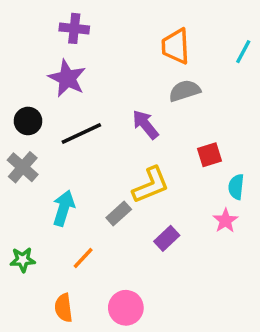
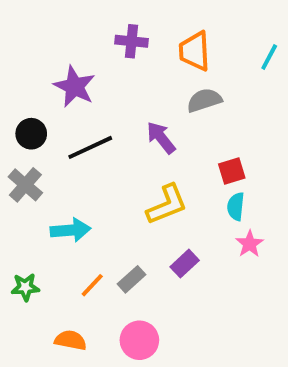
purple cross: (74, 28) -> (132, 41), moved
cyan semicircle: (236, 187) -> (236, 206), moved
cyan arrow: (64, 208) -> (71, 230), turned 68
gray rectangle: (119, 213) -> (132, 279), moved
orange semicircle: (64, 308) -> (71, 340), turned 108

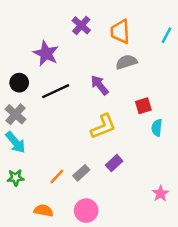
purple cross: (132, 41) -> (81, 25), turned 36
cyan semicircle: (236, 206) -> (157, 128), moved
cyan arrow: (71, 230) -> (16, 142), moved, turned 55
pink star: (250, 244) -> (160, 194), moved

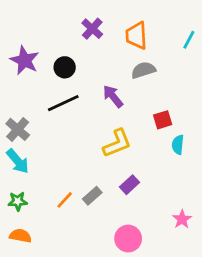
purple star: (46, 53) -> (25, 60), moved
black circle: (19, 83) -> (65, 67), moved
orange semicircle: (44, 211) -> (20, 236), moved
pink circle: (86, 211) -> (128, 239), moved

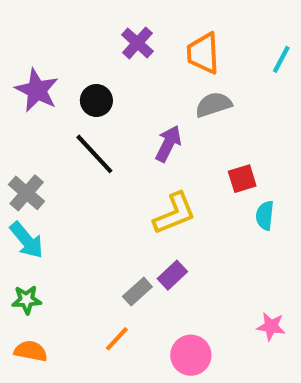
purple arrow: (113, 96) -> (168, 144), turned 65
black line: (63, 103) -> (94, 154), turned 72
purple rectangle: (130, 185) -> (172, 275), moved
orange line: (65, 200) -> (117, 339), moved
pink star: (182, 219) -> (271, 326), turned -30

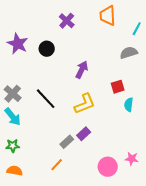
orange trapezoid: (203, 53) -> (108, 16), moved
gray semicircle: (213, 105) -> (129, 53), moved
black line: (94, 154) -> (46, 99), moved
pink circle: (191, 355) -> (108, 167), moved

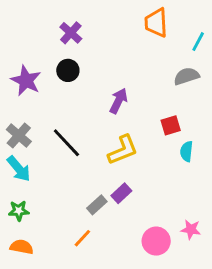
purple cross: (67, 21) -> (71, 33), moved
purple star: (18, 44) -> (26, 81), moved

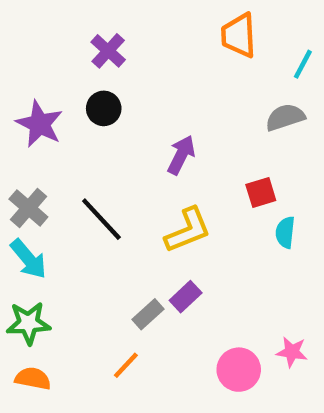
green star: (19, 211) -> (28, 323), size x1.4

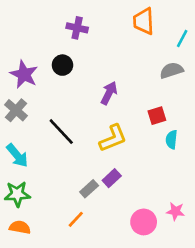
purple cross: (108, 51) -> (77, 28), moved, turned -30
gray cross: (28, 208) -> (16, 110), moved

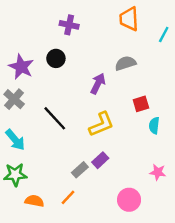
gray semicircle: (171, 70) -> (125, 63), moved
pink star: (175, 211) -> (158, 172), moved
orange semicircle: (20, 227) -> (34, 201), moved

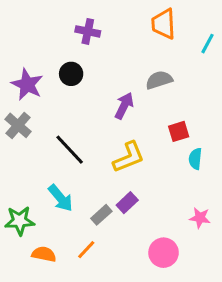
cyan arrow: (15, 140) -> (60, 198), moved

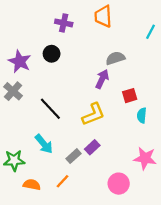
orange trapezoid: (164, 24) -> (103, 16), moved
purple arrow: (124, 106) -> (102, 79), moved
pink star: (200, 218) -> (145, 158), size x1.5

